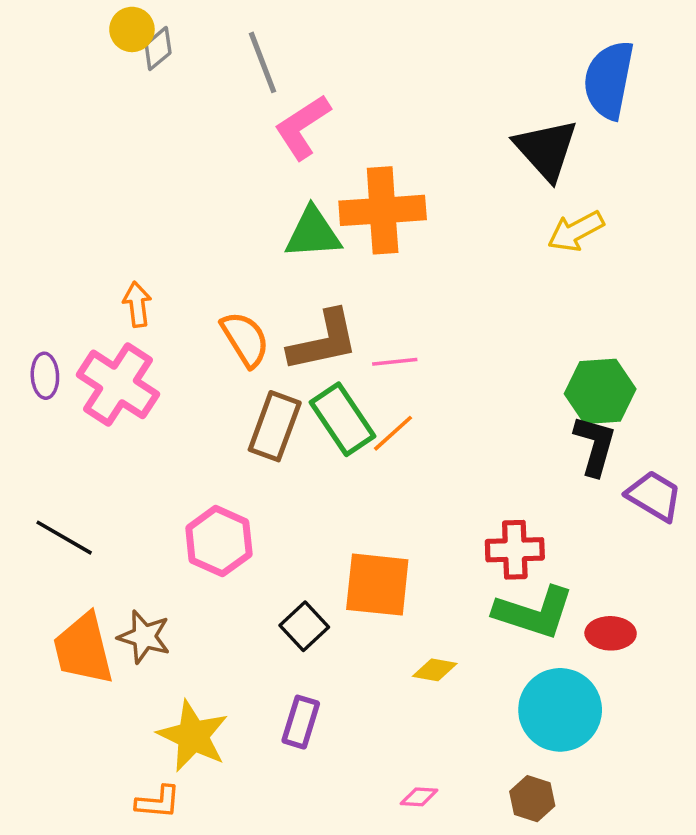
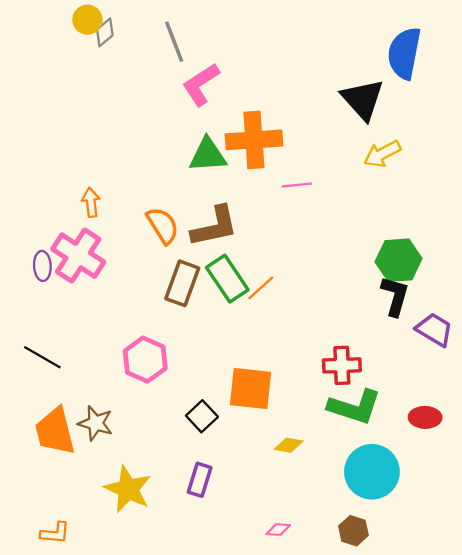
pink line: (395, 362) -> (297, 185), moved
purple ellipse: (45, 376) -> (42, 266), moved
red ellipse: (611, 633) -> (425, 417), moved
orange L-shape: (158, 802) -> (55, 533), moved

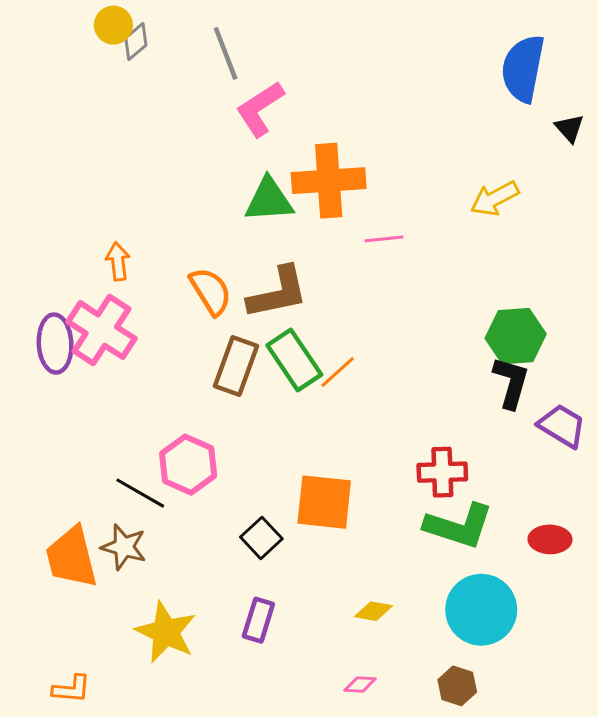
black triangle: (363, 99) -> (569, 128), moved, size x0.5
purple ellipse: (42, 266) -> (55, 344), size x1.5
black line: (42, 357) -> (140, 493), moved
yellow diamond: (289, 445) -> (374, 611), moved

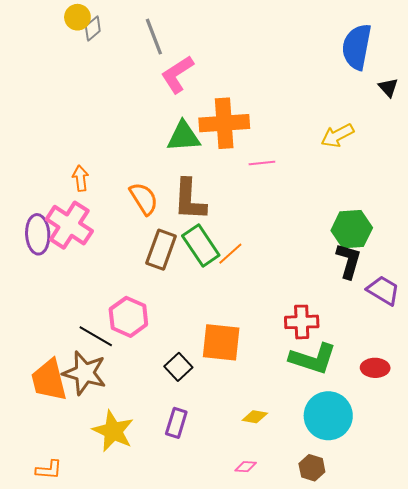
brown L-shape: (278, 293) -> (190, 200), turned 105
brown star: (124, 547) -> (85, 373), size x1.4

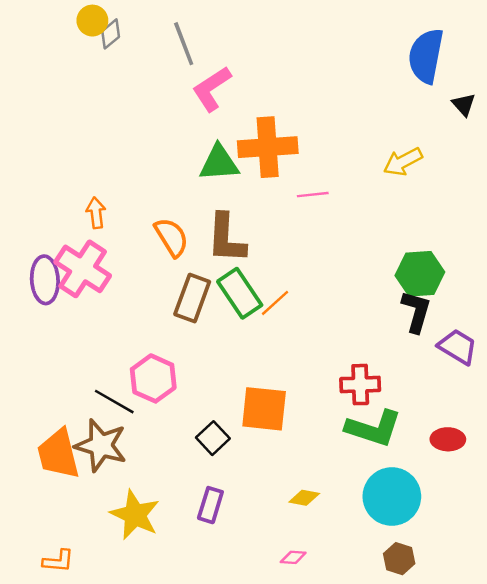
brown hexagon: (312, 468) -> (399, 559), moved

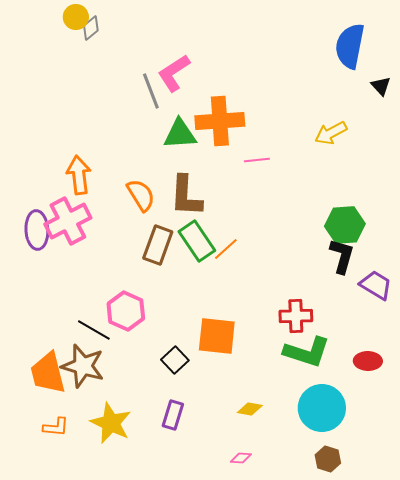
gray line: (184, 44) -> (151, 91), moved
orange arrow: (96, 213) -> (79, 175), size x1.5
pink cross: (83, 269) -> (68, 221), turned 30
orange L-shape: (58, 561) -> (56, 427), moved

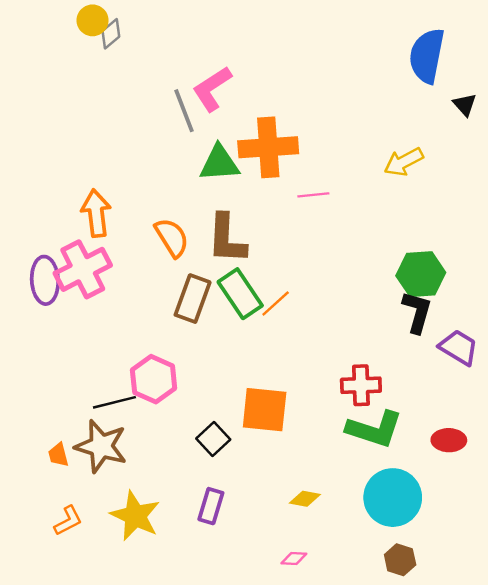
black line: (94, 330) -> (114, 402), turned -44
orange trapezoid: (48, 373) -> (58, 455), size x0.5
orange L-shape: (56, 427) -> (68, 521), turned -32

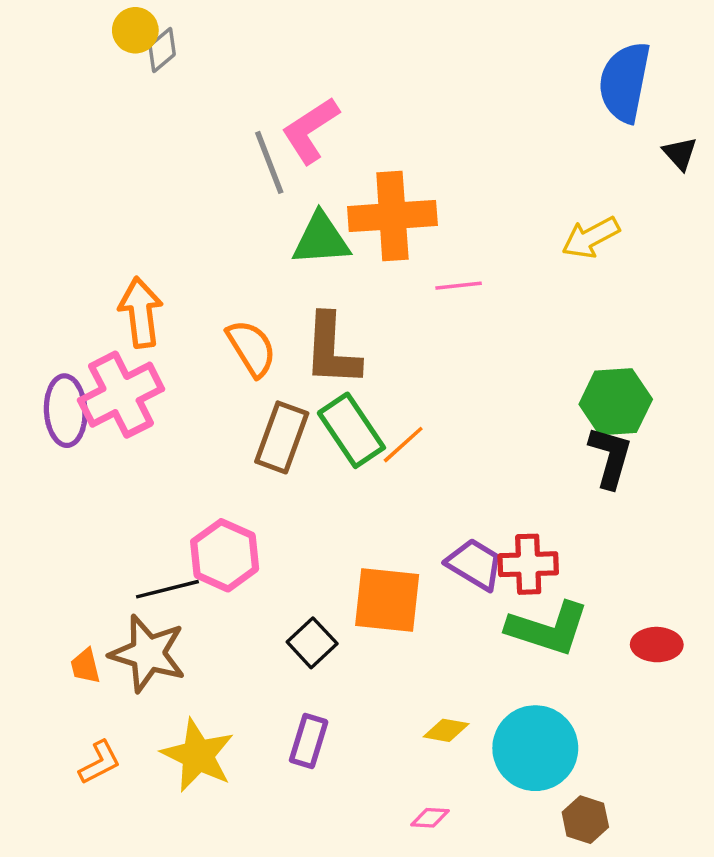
purple trapezoid: (459, 347) -> (475, 564), moved
cyan circle: (393, 498) -> (535, 748), moved

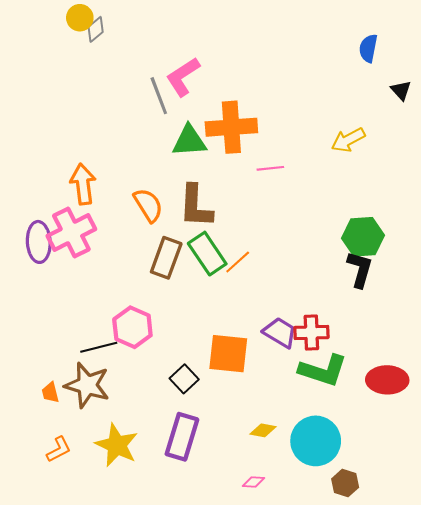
blue semicircle: (625, 82) -> (368, 48), size x0.6
red ellipse: (657, 645) -> (387, 380), size x1.4
purple rectangle: (309, 741) -> (182, 437), size x1.5

